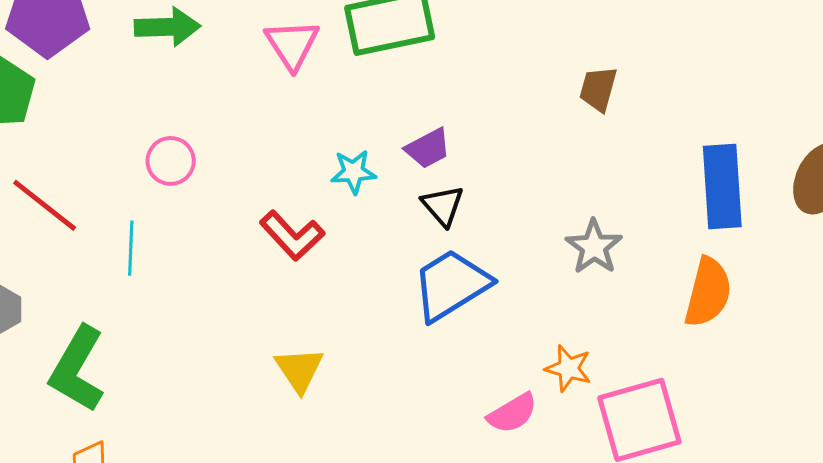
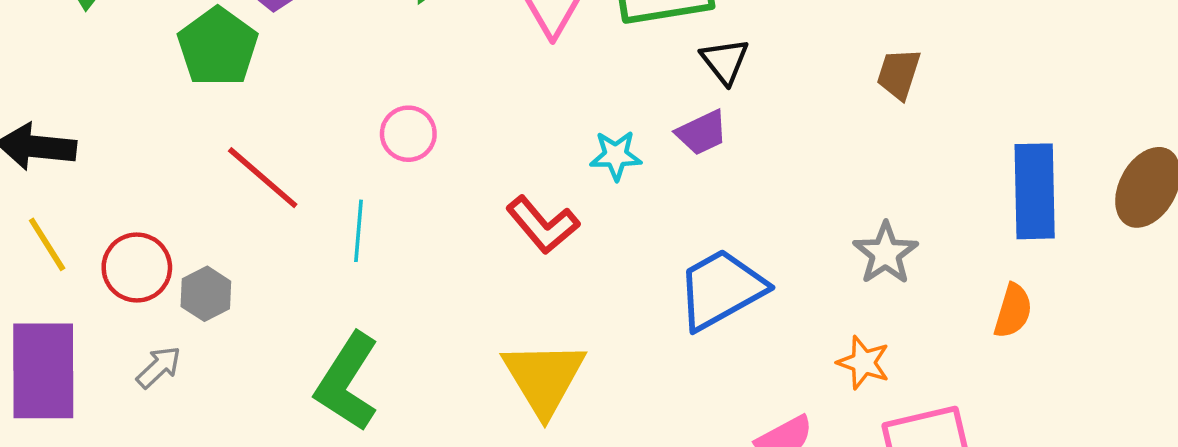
black triangle: (443, 206) -> (725, 61), moved
orange semicircle: (708, 292) -> (1013, 311), size x0.7
orange star: (568, 368) -> (863, 363), moved
green L-shape: (77, 369) -> (347, 382), moved
yellow triangle: (299, 370) -> (544, 378), size x1.5

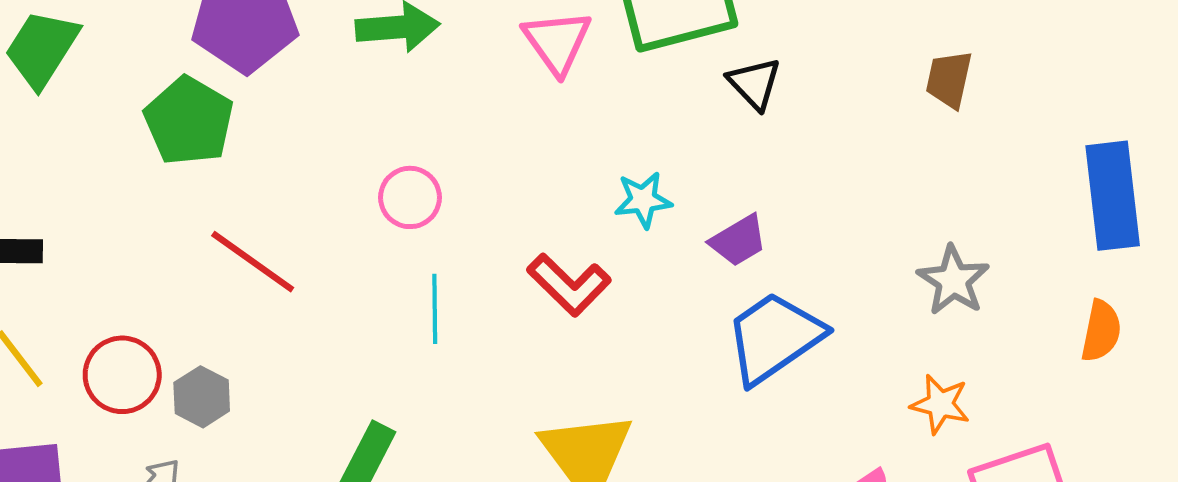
purple trapezoid: (702, 133) -> (738, 241), moved
cyan line: (358, 231) -> (435, 309), moved

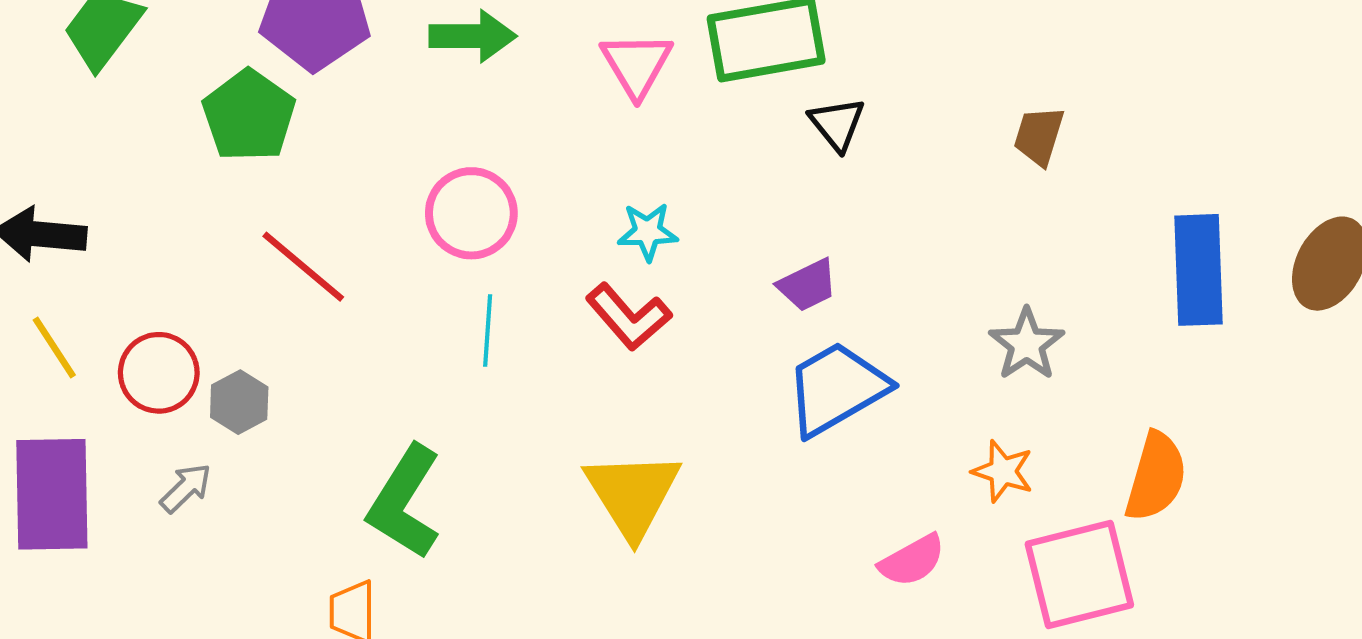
pink circle: (410, 197) -> (471, 213), size x1.4
cyan star: (643, 200) -> (648, 232), moved
orange semicircle: (1101, 331) -> (1156, 477), moved, size x1.4

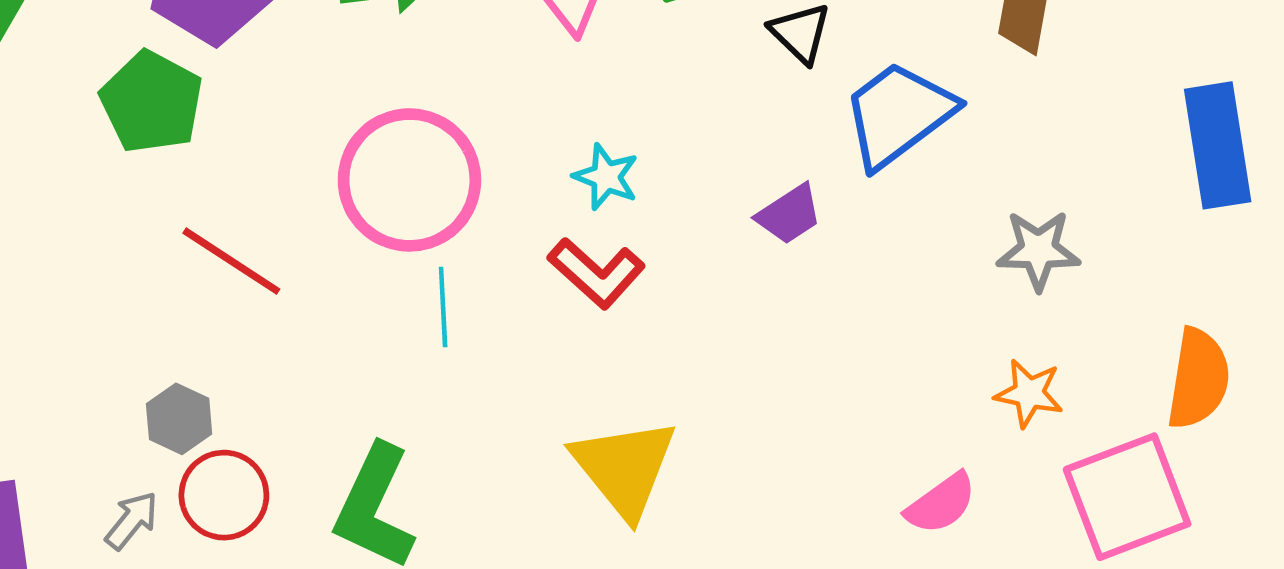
pink circle: (471, 213) -> (409, 180), size x1.4
cyan star: (648, 232) -> (606, 177), turned 30
gray star: (1027, 344) -> (1038, 250), turned -30
red circle: (159, 373) -> (224, 495), moved
blue trapezoid: (836, 388) -> (898, 114), moved

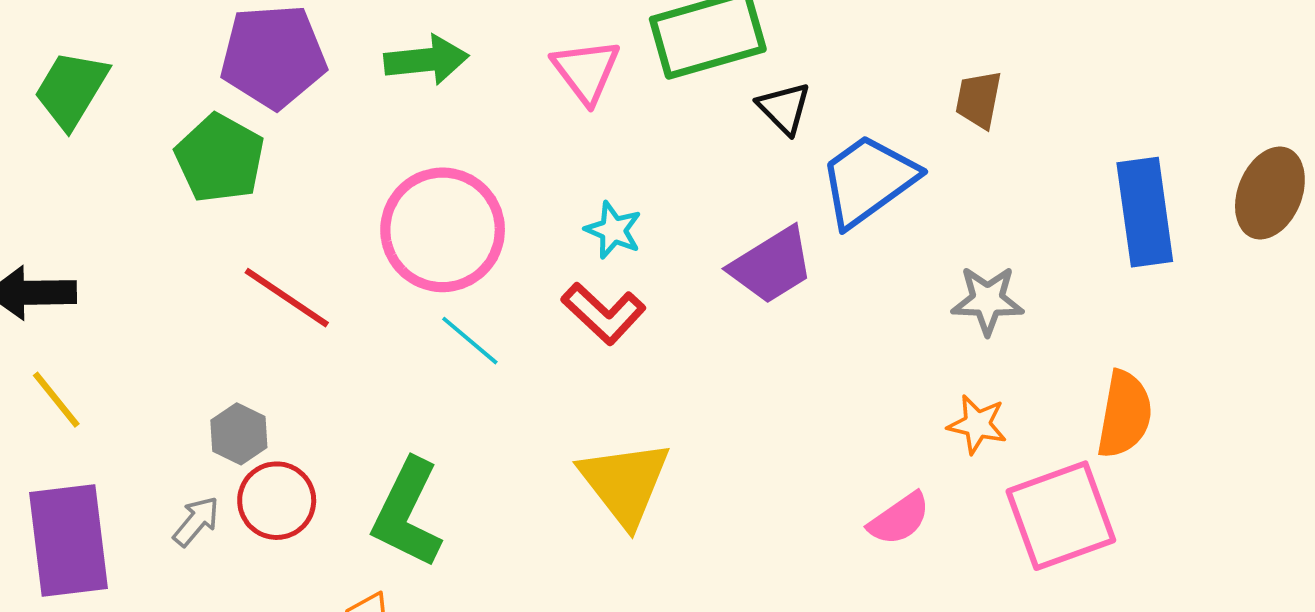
purple trapezoid: (789, 214) -> (772, 265), size x1.5
cyan line: (443, 307) -> (470, 341), turned -48

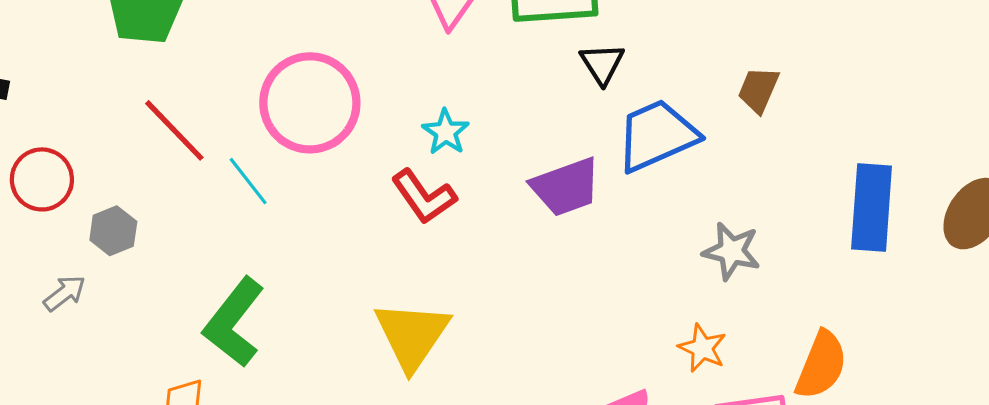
cyan line: (470, 341) -> (248, 181), moved
red circle: (277, 501) -> (42, 179), moved

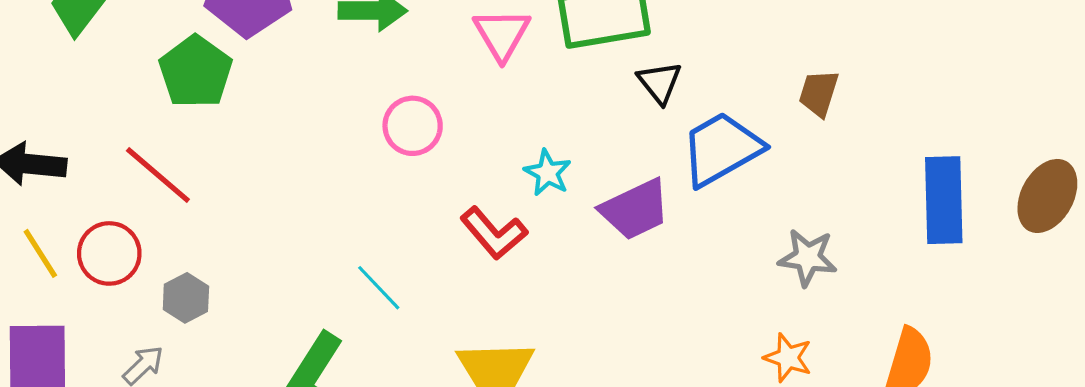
pink circle: (310, 103) -> (413, 126), moved, size x0.6
red line: (174, 130) -> (158, 175), moved
cyan star: (446, 132) -> (548, 173), moved
cyan line: (248, 181) -> (379, 288), moved

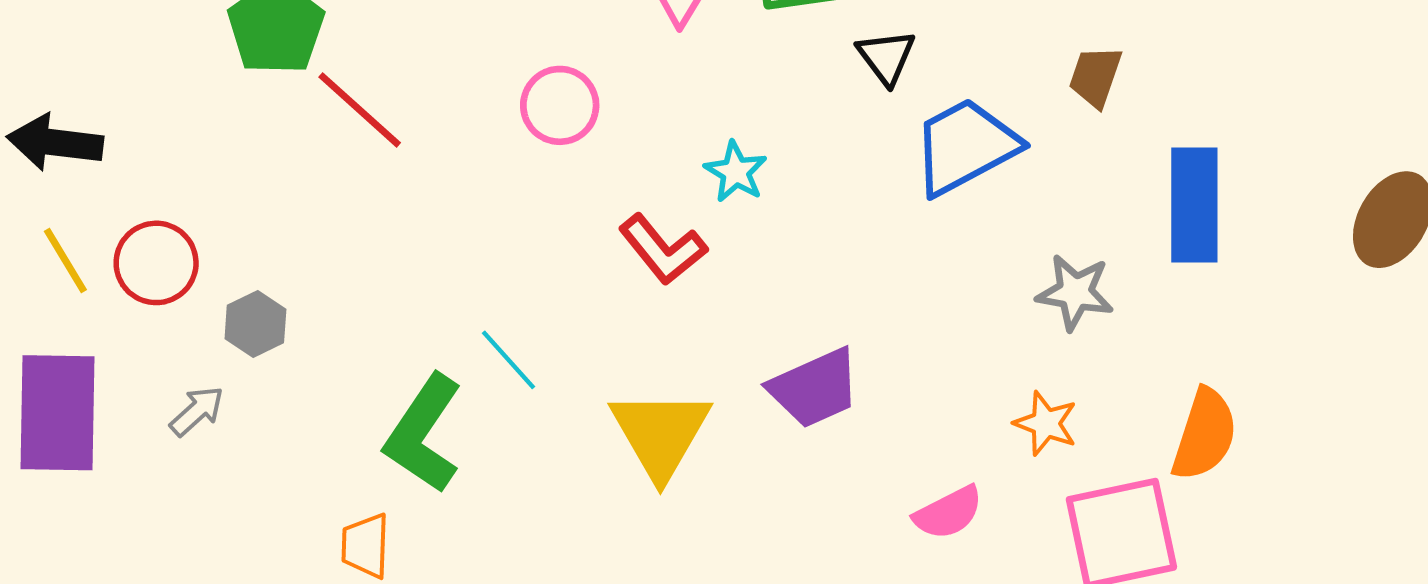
red line: (158, 175) -> (360, 110), moved
blue rectangle: (944, 200) -> (1194, 205), moved
purple trapezoid: (635, 209) -> (815, 388), moved
cyan line: (379, 288) -> (509, 360), moved

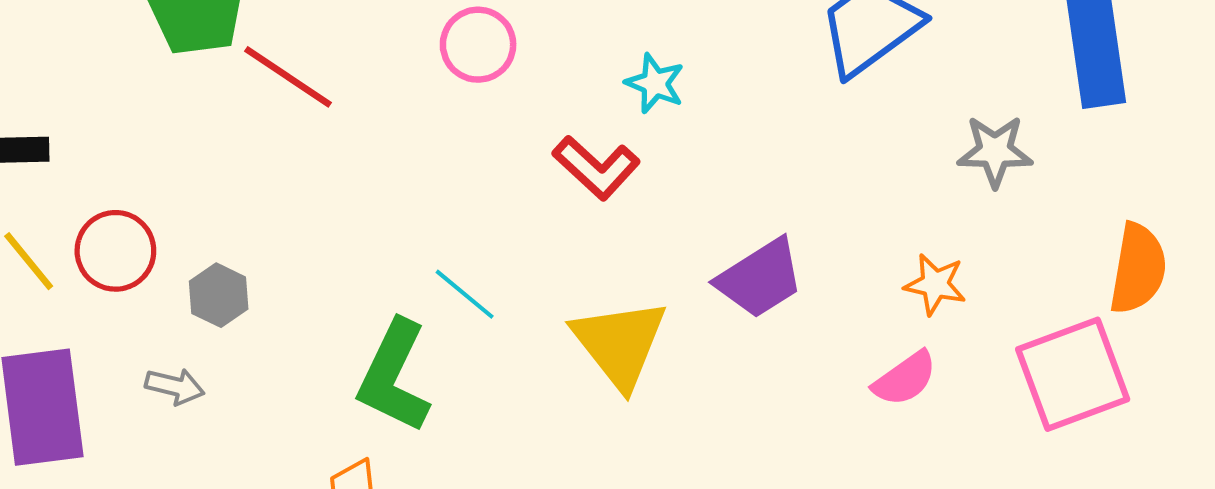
gray arrow: (197, 411) -> (175, 386), turned 64
orange star: (1046, 423) -> (935, 284), moved

